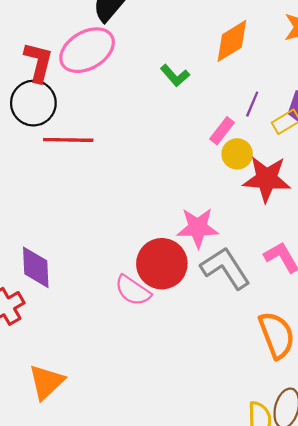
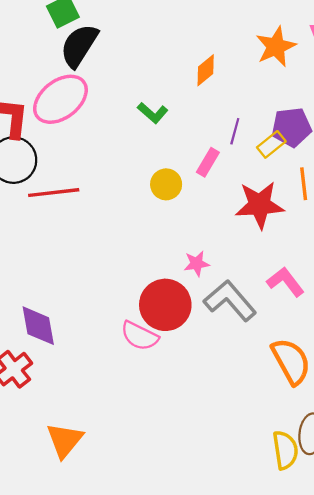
orange diamond: (232, 41) -> (206, 70), size x0.7
yellow circle: (237, 154) -> (166, 184), moved
pink star: (198, 228) -> (197, 264), size x0.6

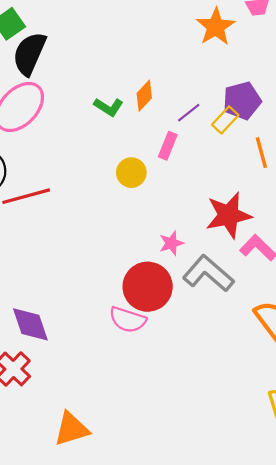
orange diamond: (206, 70) -> (144, 96), moved
purple line: (235, 131) -> (189, 113), turned 45
red star: (260, 205) -> (229, 215), moved
orange triangle: (65, 440) -> (72, 429), turned 42

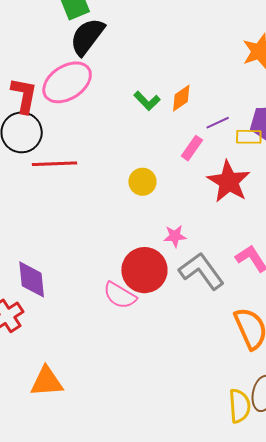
yellow rectangle: (225, 120) -> (249, 137), turned 35
yellow circle: (131, 173) -> (142, 182), moved
red star: (229, 215) -> (229, 182), moved, turned 30

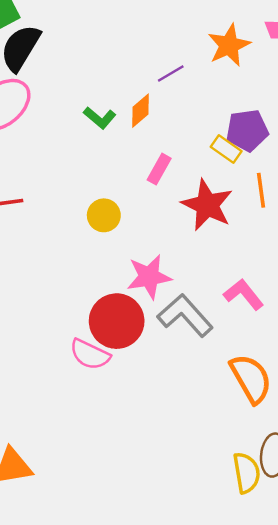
purple line: (218, 123) -> (171, 74), moved
yellow rectangle: (249, 137) -> (226, 149), turned 40
pink star: (175, 236) -> (149, 277), size x1.6

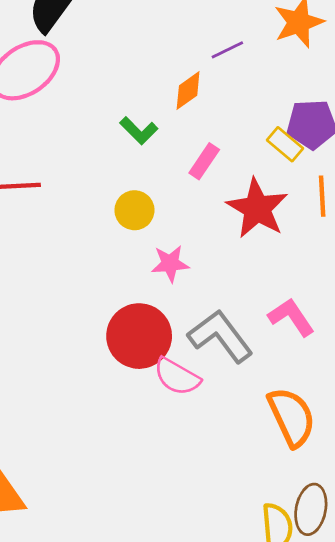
green L-shape: (100, 118) -> (139, 131), moved
pink star: (149, 277) -> (170, 264), moved, size x0.7
pink semicircle: (90, 354) -> (177, 377), moved

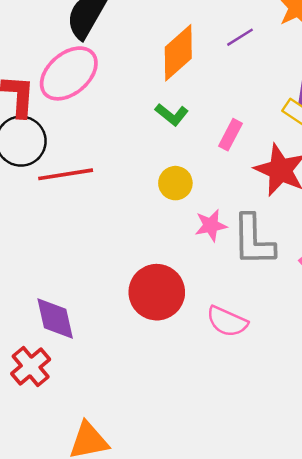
orange diamond: (188, 90) -> (178, 53), moved, size x1.6
red circle: (139, 336) -> (157, 292), moved
gray L-shape: (220, 336) -> (253, 240), moved, turned -138

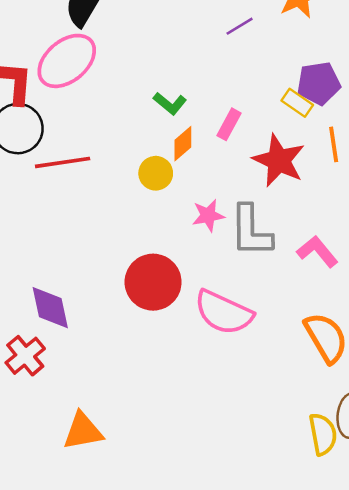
orange diamond: (178, 53) -> (183, 144), moved, size x0.6
yellow circle: (175, 183) -> (156, 173), moved
pink semicircle: (227, 322) -> (224, 312), size x1.4

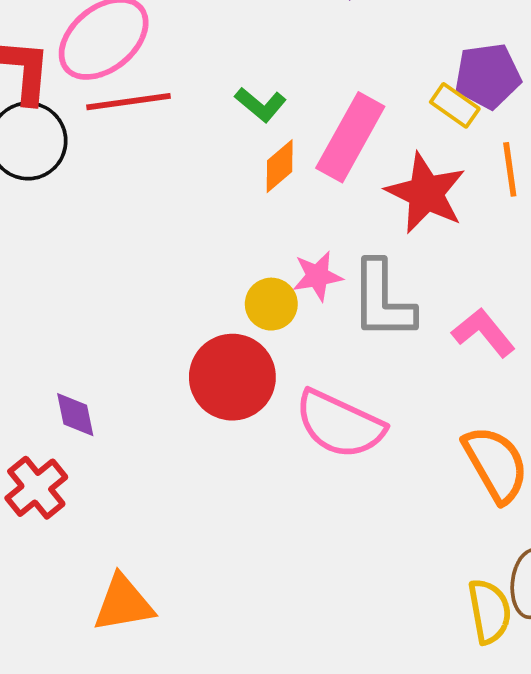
pink rectangle: (229, 124) -> (350, 137), size x1.8
red line: (63, 162) -> (128, 102), moved
yellow circle: (156, 173) -> (271, 304), moved
purple diamond: (50, 308) -> (75, 415), size x0.7

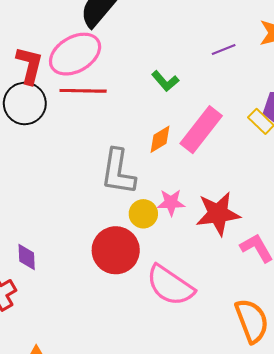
green L-shape: (261, 105) -> (165, 81), moved
red star: (426, 193) -> (218, 214), moved, turned 30
gray L-shape: (382, 300) -> (118, 172), moved

